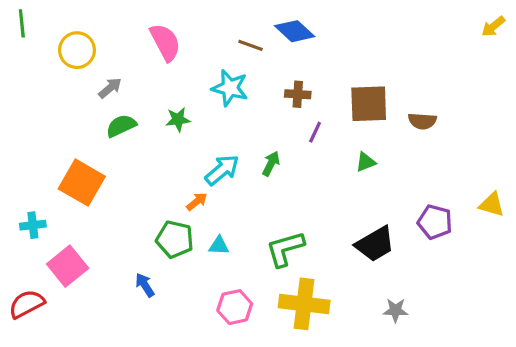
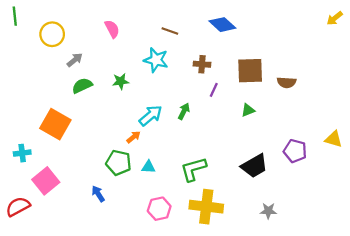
blue diamond: (295, 31) -> (222, 25), moved
pink semicircle: (165, 42) -> (112, 29), size x0.7

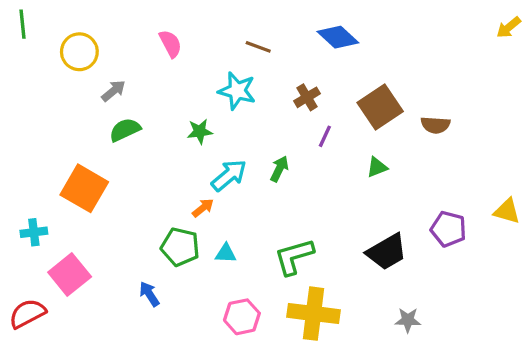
brown cross: (202, 64) -> (307, 97), turned -35
brown square: (250, 71) -> (380, 107), turned -32
green star: (121, 81) -> (200, 131), moved

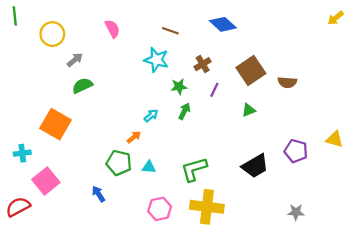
green star: (200, 131) -> (179, 87), moved
cyan arrow: (229, 175) -> (151, 116), size x0.6
gray star: (408, 320) -> (296, 212), moved

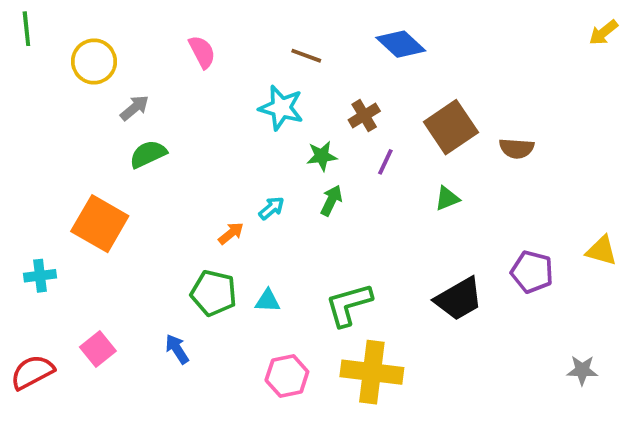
orange arrow: (134, 137) -> (231, 233), moved
pink square: (46, 181) -> (98, 349), moved, size x0.7
gray star: (296, 212) -> (582, 370), moved

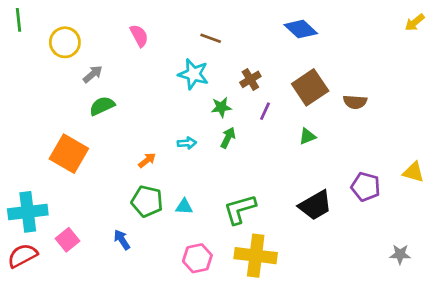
blue diamond: (401, 44) -> (301, 29), moved
cyan arrow: (272, 208) -> (187, 143), turned 36
orange arrow: (231, 233) -> (147, 160), moved
cyan cross: (40, 276) -> (28, 212), moved, size x1.8

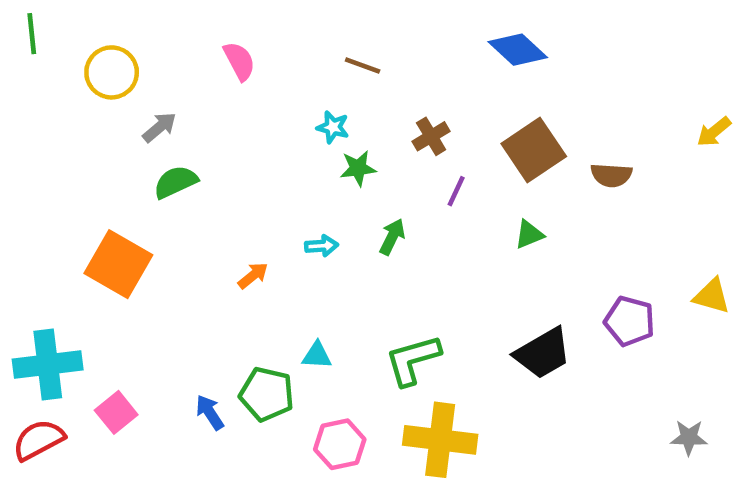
yellow arrow: (415, 22) -> (714, 132), moved
cyan star: (193, 74) -> (333, 127), size x0.6
green star: (221, 107) -> (358, 168), moved
green pentagon: (147, 201) -> (267, 394), moved

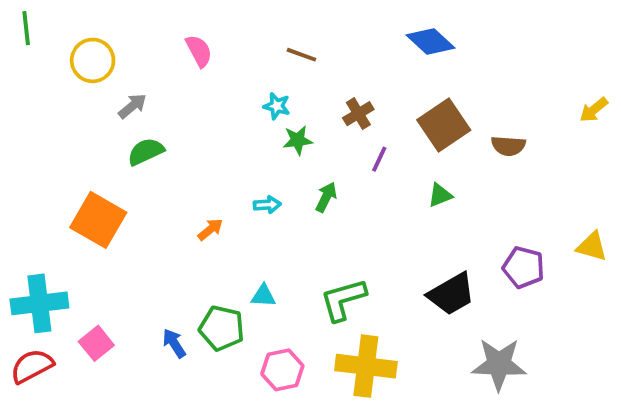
gray star: (689, 437) -> (499, 364), moved, size x1.8

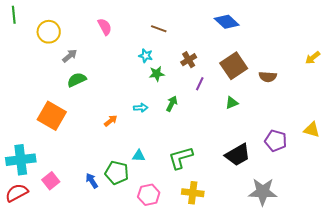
yellow cross: (366, 366) -> (193, 193), size x0.7

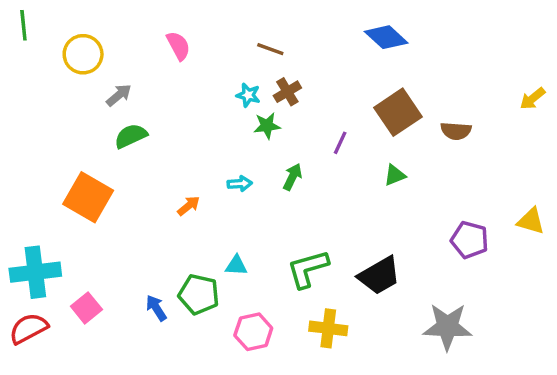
brown cross: (189, 60) -> (287, 92), moved
black trapezoid: (238, 155) -> (379, 276), moved

